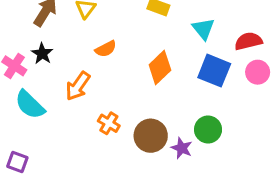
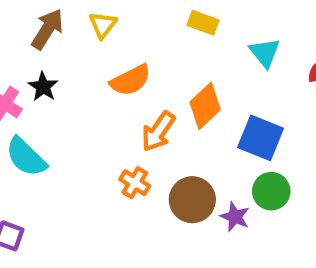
orange semicircle: (106, 49) -> (130, 80), size x1.4
blue square: (214, 71) -> (261, 138), moved
orange arrow: (78, 86) -> (158, 131), moved

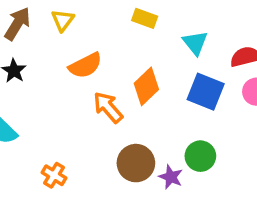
orange arrow: (158, 131) -> (108, 107), turned 104
blue square: (261, 138) -> (206, 92), moved
orange cross: (135, 183) -> (54, 175), moved

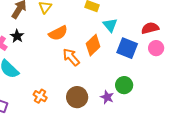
cyan triangle: (195, 43) -> (110, 25), moved
brown circle: (136, 163) -> (77, 97), moved

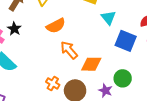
orange diamond: (93, 45) -> (91, 64), moved, turned 45
orange cross: (40, 96) -> (53, 83), moved

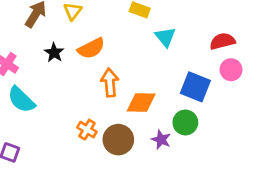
black star: (14, 29) -> (54, 53), moved
blue square: (126, 41) -> (195, 87), moved
orange arrow: (69, 50) -> (110, 83), turned 36

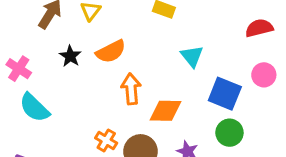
cyan triangle: (165, 37) -> (192, 56), moved
red semicircle: (222, 41) -> (259, 28), moved
green circle: (185, 122) -> (229, 133), moved

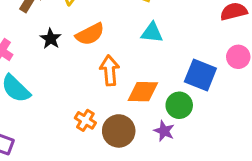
cyan triangle: (192, 56) -> (152, 33), moved, turned -45
green circle: (229, 133) -> (179, 105), moved

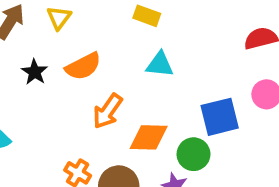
orange arrow: (110, 70) -> (108, 111), turned -140
blue square: (200, 75) -> (220, 117), turned -36

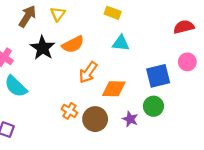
black star: (35, 72) -> (43, 48), size x1.5
green circle: (194, 154) -> (153, 106), moved

